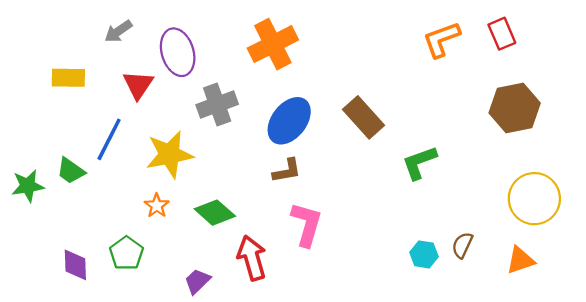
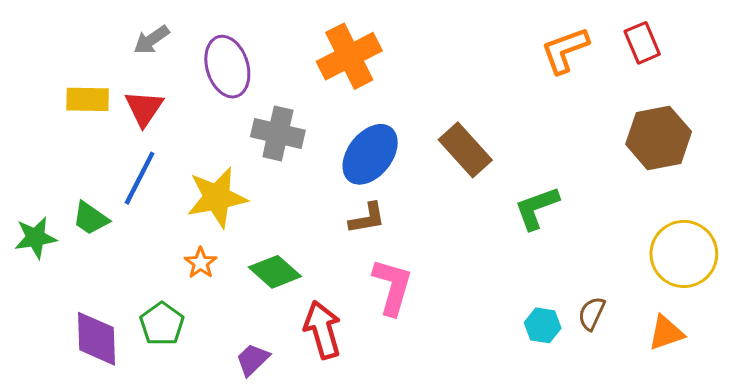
red triangle: (138, 85) -> (144, 108), moved
gray cross: (217, 105) -> (278, 134), turned 33
purple diamond: (75, 265) -> (96, 339), size x1.4

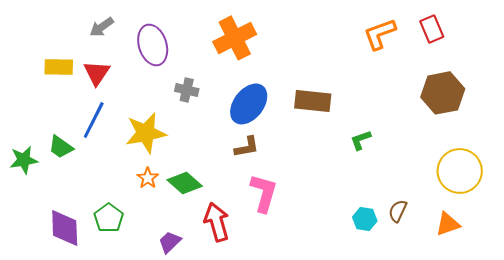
gray cross: (278, 134) -> (187, 90), size x0.7
brown rectangle: (465, 150) -> (313, 101), turned -42
green L-shape: (537, 208) -> (361, 140), size x0.7
orange star: (201, 263) -> (148, 178), moved

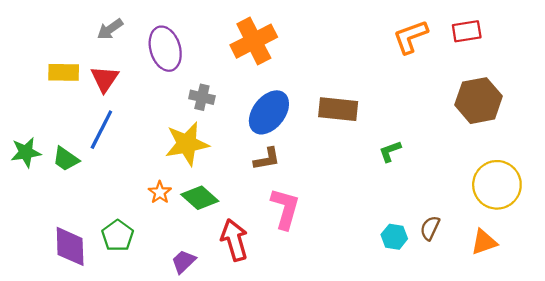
red rectangle: (432, 29) -> (467, 31), turned -76
yellow star: (146, 133) -> (187, 144), moved
green star: (24, 160) -> (26, 152), moved

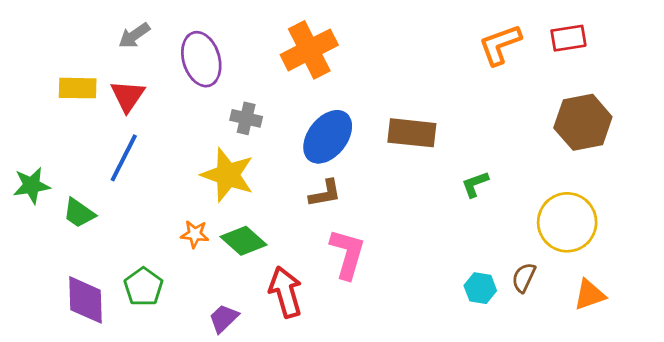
yellow star: (187, 144) -> (228, 175), turned 30
green trapezoid: (66, 159) -> (79, 213), moved
yellow circle: (497, 185) -> (567, 222), moved
orange star: (160, 192) -> (195, 234), turned -30

